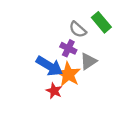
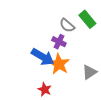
gray triangle: (88, 61) -> (89, 72), moved
red star: (54, 91) -> (45, 89), moved

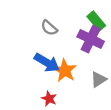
gray semicircle: (67, 25) -> (49, 28), moved
purple cross: (59, 42) -> (91, 39), moved, size x1.6

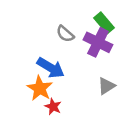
gray semicircle: (49, 28) -> (65, 34), moved
orange star: (65, 71) -> (40, 88), moved

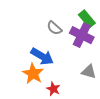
gray triangle: (106, 86) -> (89, 72), turned 49
red star: (53, 107) -> (53, 89), moved

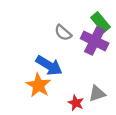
gray triangle: (89, 72) -> (97, 94), moved, turned -35
red star: (53, 89) -> (76, 103), moved

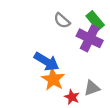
gray semicircle: (63, 33) -> (62, 21), moved
orange star: (38, 85) -> (53, 79), moved

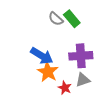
green rectangle: (95, 21) -> (72, 19), moved
purple cross: (90, 38) -> (81, 56), moved, turned -30

